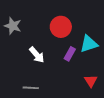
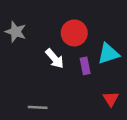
purple rectangle: (70, 54) -> (85, 66), turned -40
white arrow: (37, 55) -> (55, 59), moved

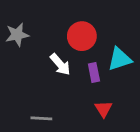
gray star: (16, 32) -> (17, 35), turned -30
red triangle: (111, 99) -> (103, 109), moved

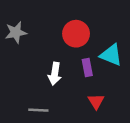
cyan triangle: (120, 59) -> (111, 55), turned 40
white arrow: (60, 64) -> (55, 74), moved, turned 50

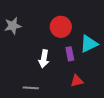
cyan triangle: (111, 55) -> (89, 44), turned -48
red triangle: (96, 101) -> (77, 81), turned 48

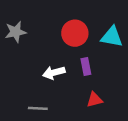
cyan triangle: (89, 44) -> (112, 37), moved, turned 36
white arrow: (44, 59) -> (54, 73), turned 66

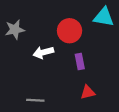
cyan triangle: (112, 37) -> (104, 17), moved
white arrow: (54, 73) -> (43, 52), moved

